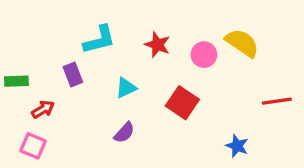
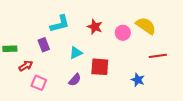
red line: (277, 101) -> (158, 56), moved
red square: (182, 103) -> (100, 67), moved, turned -30
pink square: (33, 146) -> (39, 83), moved
blue star: (237, 146) -> (138, 80), moved

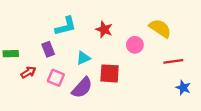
pink circle: (123, 33) -> (135, 45), moved
purple semicircle: (75, 80) -> (82, 88), size x1.5
blue star: (138, 80) -> (183, 88), moved
pink square: (39, 83) -> (56, 78), moved

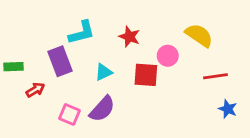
purple rectangle: (48, 49) -> (60, 61), size x1.5
red square: (110, 73) -> (146, 75), moved
pink square: (56, 78) -> (69, 114), moved

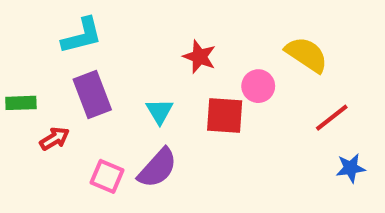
cyan L-shape: (82, 33) -> (82, 36), moved
cyan triangle: (104, 72) -> (160, 111), turned -36
red line: (215, 76) -> (332, 118), turned -30
blue star: (228, 109) -> (351, 168), turned -30

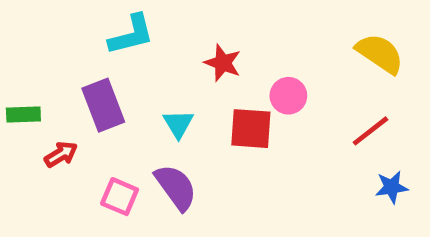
cyan L-shape: (82, 36) -> (131, 35), moved
yellow semicircle: (307, 55) -> (380, 54), moved
purple semicircle: (157, 168) -> (176, 187), turned -78

